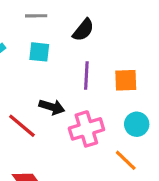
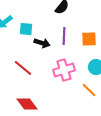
cyan square: (39, 52) -> (26, 29), moved
black arrow: (52, 107) -> (42, 43), moved

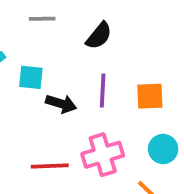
red line: (23, 68) -> (50, 166), moved, turned -42

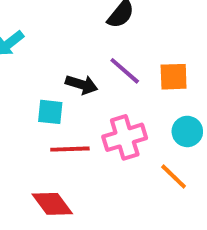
cyan square: (31, 77) -> (50, 112), moved
purple line: (103, 90) -> (125, 71), turned -52

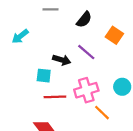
orange square: (174, 77) -> (114, 35), moved, turned 36
orange line: (174, 176) -> (102, 113), moved

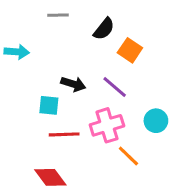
orange square: (114, 35) -> (130, 50), moved
cyan arrow: (20, 36) -> (17, 52), turned -138
purple line: (86, 52) -> (115, 87), moved

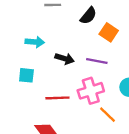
cyan arrow: (17, 52) -> (35, 42), moved
purple line: (115, 87) -> (97, 61), turned -30
cyan square: (49, 105) -> (26, 75), moved

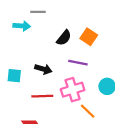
black semicircle: (88, 16) -> (64, 38), moved
cyan arrow: (35, 42) -> (22, 26), moved
black arrow: (65, 59) -> (43, 69), moved

